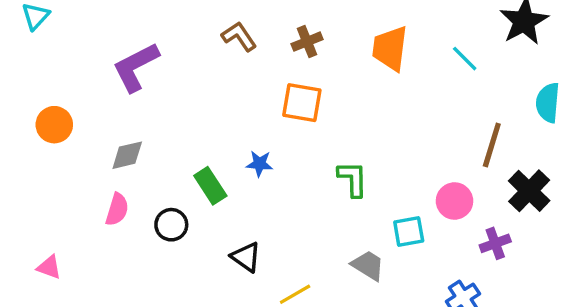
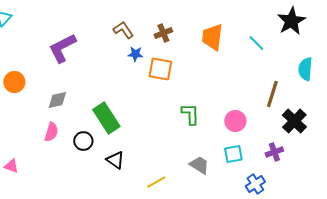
blue star: (259, 164) -> (135, 54), moved
green rectangle: (210, 186) -> (106, 118), size x1.4
pink circle: (455, 201) -> (235, 121), moved
cyan square: (409, 232) -> (233, 154), moved
black triangle: (246, 257) -> (115, 160), moved

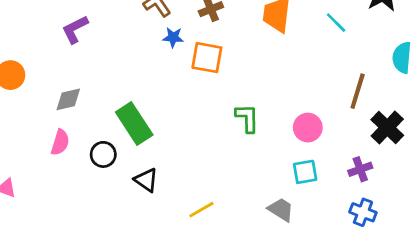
purple L-shape: (62, 48) -> (75, 29), size x0.7
gray trapezoid: (199, 165) -> (281, 210), moved
blue cross: (255, 184) -> (363, 212), moved, turned -36

